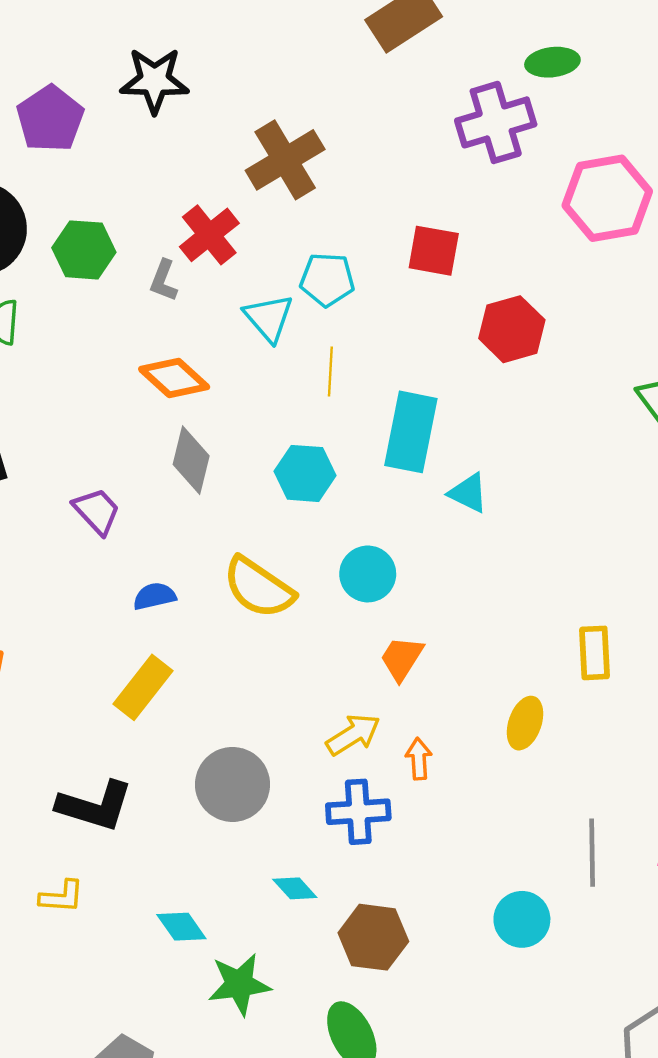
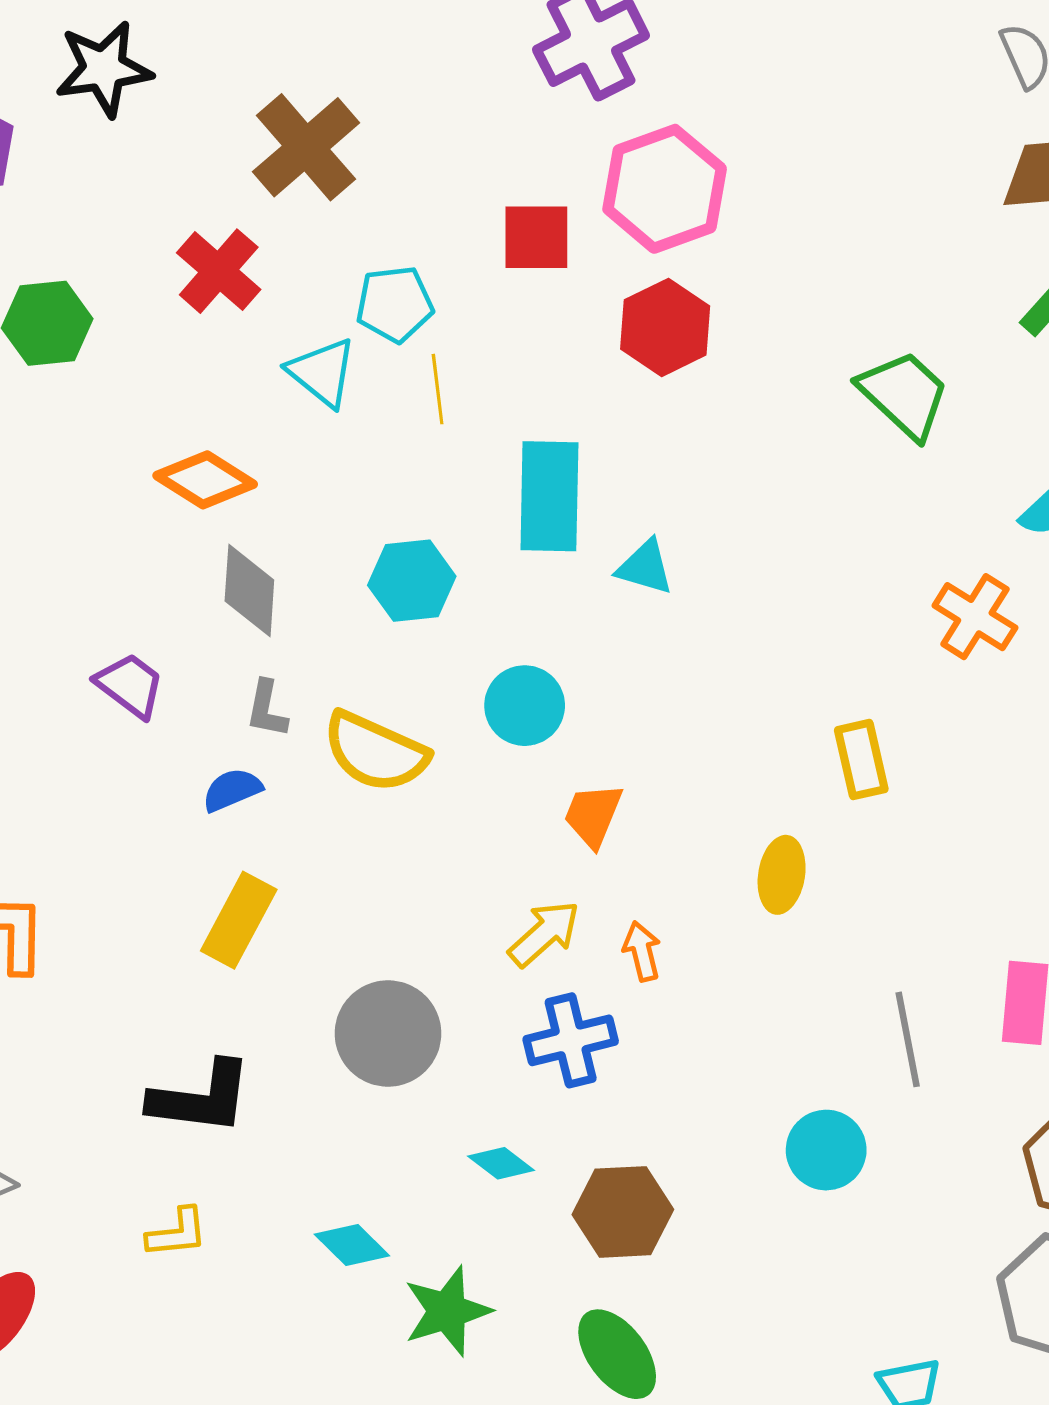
pink hexagon: (607, 198) -> (665, 189), moved
gray L-shape: (164, 281) -> (267, 709), moved
yellow line: (330, 371) -> (438, 389), moved

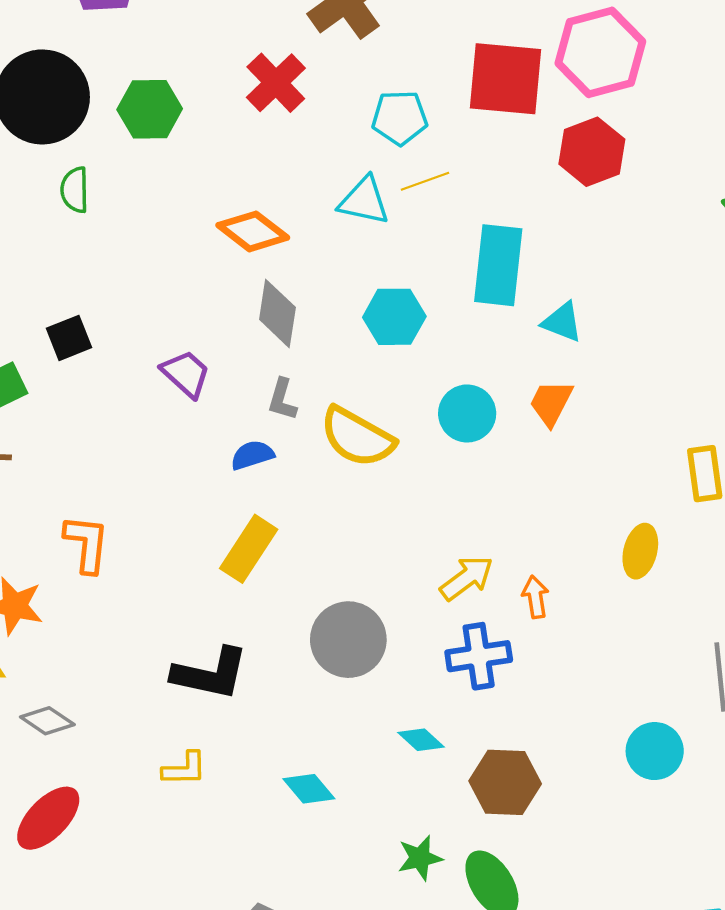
red square: (536, 237) -> (505, 79), size x1.5
cyan triangle: (322, 372) -> (364, 201), moved, turned -32
yellow line: (438, 389) -> (425, 181), turned 72
orange trapezoid: (593, 815) -> (551, 403), moved
green star: (447, 1311) -> (420, 858), moved, size x0.7

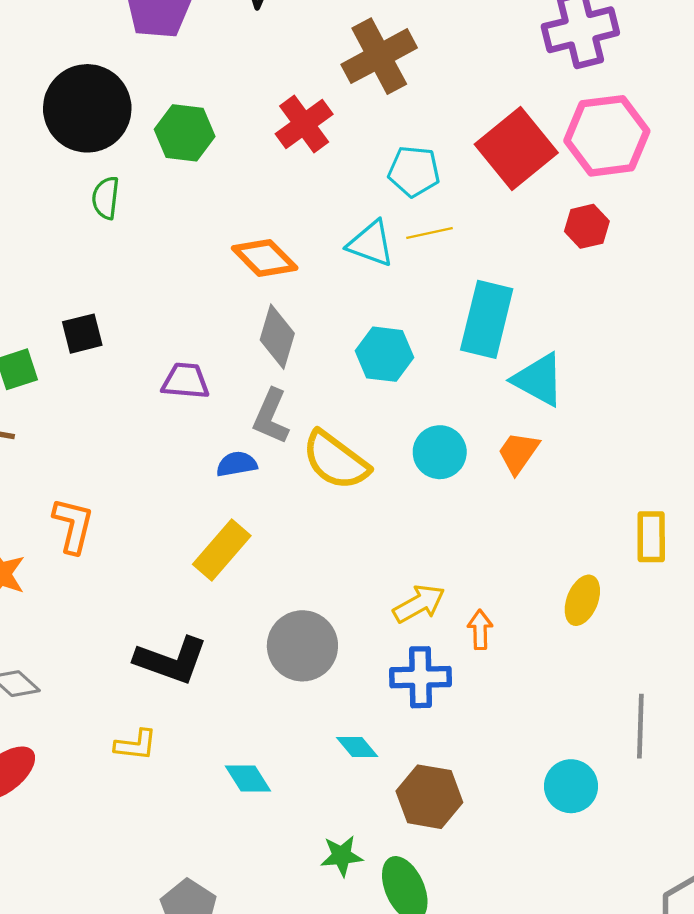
red square: (505, 79) -> (516, 149), turned 38
red hexagon: (592, 152) -> (587, 226), size x0.7
cyan triangle: (562, 322) -> (539, 380), size x1.4
purple trapezoid: (186, 374) -> (185, 381), turned -45
gray L-shape: (282, 399) -> (271, 416), size x1.4

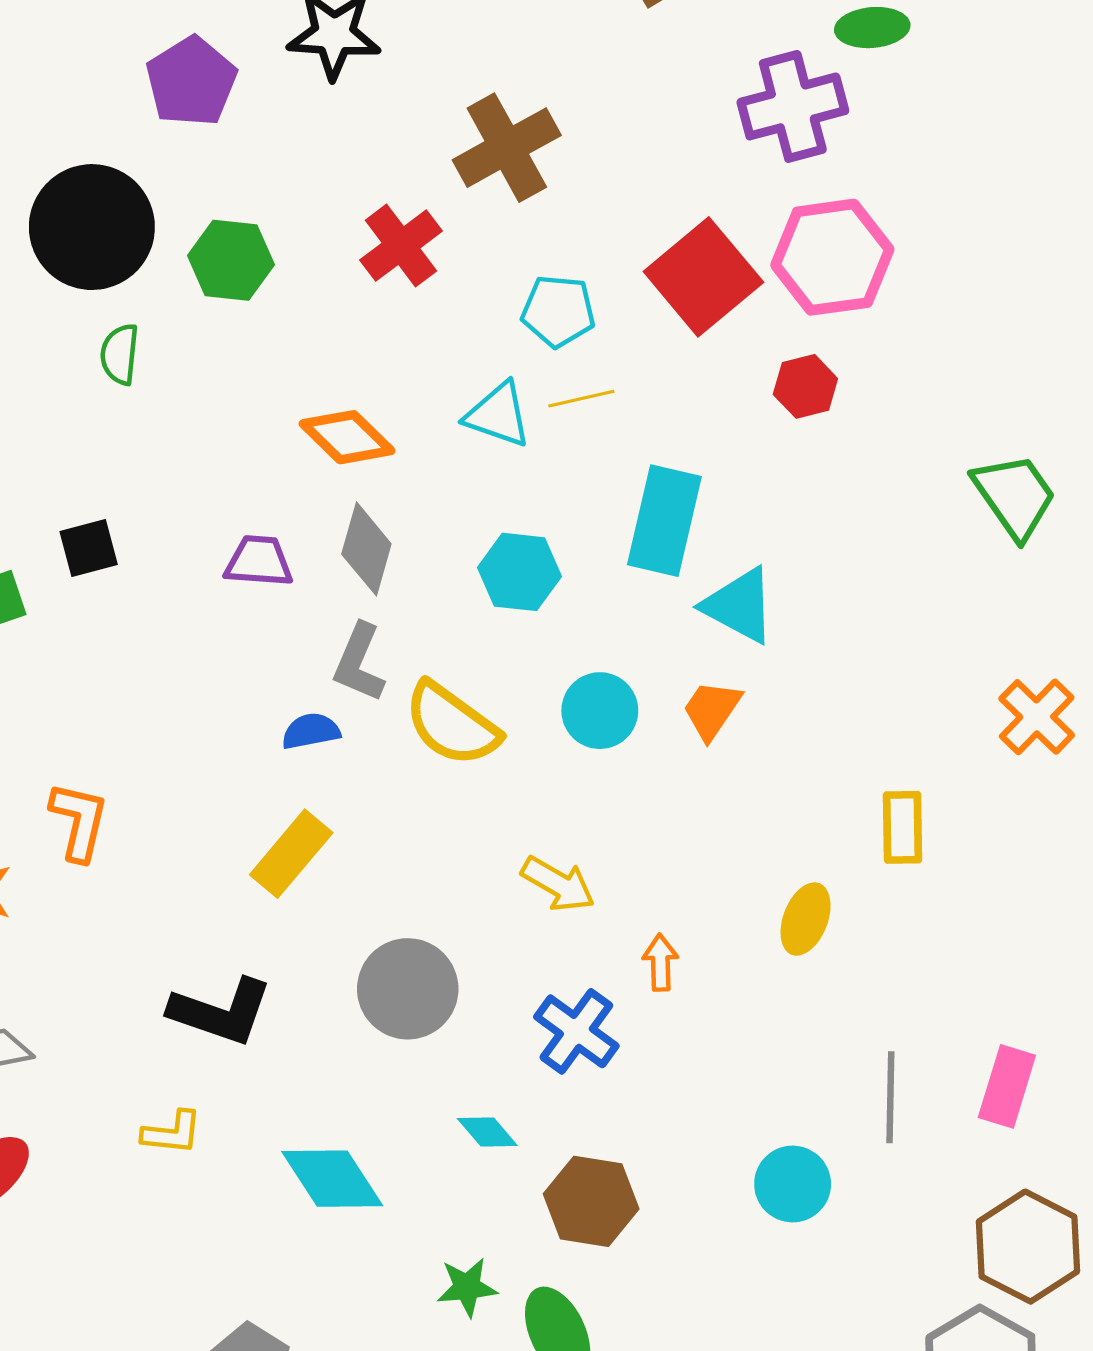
purple trapezoid: (185, 381) -> (259, 561), moved
yellow arrow: (419, 604) -> (558, 884), moved, turned 60
blue cross: (421, 677) -> (576, 1031), turned 38
cyan diamond: (248, 778) -> (332, 1179), size x1.5

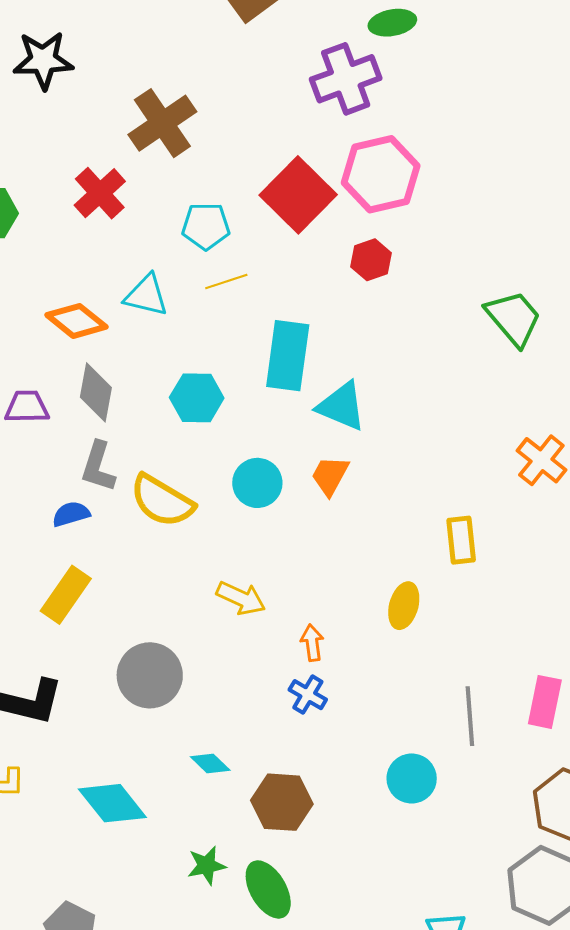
cyan triangle: (498, 415) -> (146, 295), moved
blue cross: (576, 1031) -> (308, 695), moved, size x0.7

